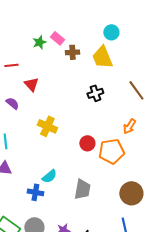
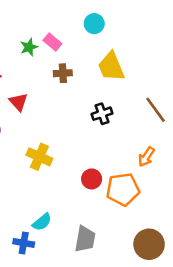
cyan circle: (111, 32) -> (94, 24), moved
brown cross: (72, 52) -> (63, 73), moved

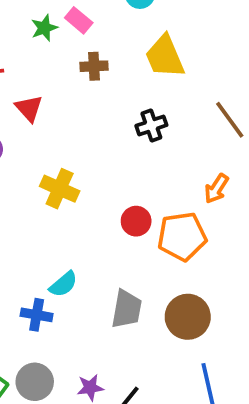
brown circle: (149, 244) -> (188, 317), moved

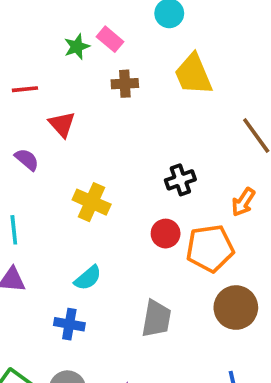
black cross: (151, 125) -> (180, 180), moved
cyan semicircle: (63, 284) -> (88, 278), moved
brown circle: (188, 317) -> (236, 308), moved

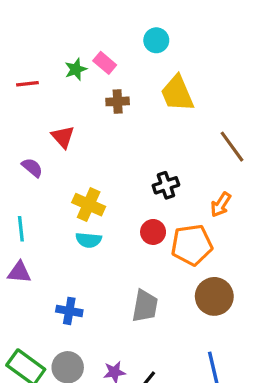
red line: (25, 89) -> (27, 84), moved
cyan semicircle: (88, 278) -> (89, 240), moved, turned 45

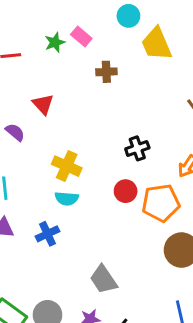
yellow trapezoid: (177, 93) -> (156, 44), moved
brown cross: (118, 101) -> (106, 72), moved
gray trapezoid: (145, 306) -> (103, 279), moved, turned 136
blue cross: (69, 311) -> (47, 234), moved, turned -35

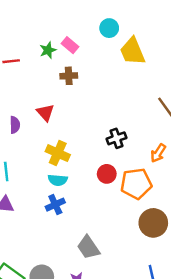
brown cross: (106, 72) -> (69, 76), moved
red triangle: (43, 104) -> (45, 113), moved
purple semicircle: (15, 132) -> (15, 125), turned 49
blue cross: (47, 234) -> (55, 205), moved

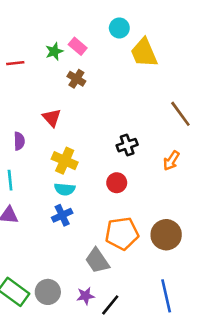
brown cross: (69, 76) -> (76, 79), turned 35
purple semicircle: (15, 125) -> (19, 141), moved
orange pentagon: (136, 184) -> (122, 233), moved

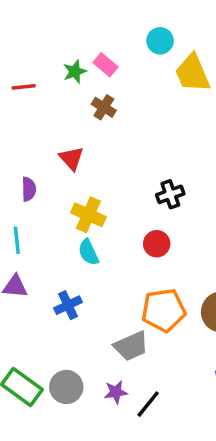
cyan semicircle: (65, 189) -> (88, 252), turned 60
blue cross: (62, 215) -> (68, 305), moved
gray trapezoid: (97, 261) -> (131, 346), turned -80

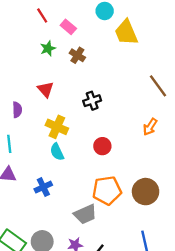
green star: (75, 72) -> (48, 48), moved
red line: (24, 87) -> (42, 16), moved, turned 63
brown cross: (104, 107) -> (77, 55), moved
black cross: (170, 194) -> (92, 101), moved

